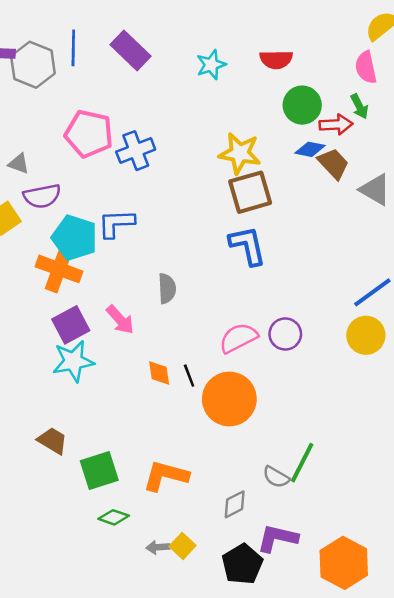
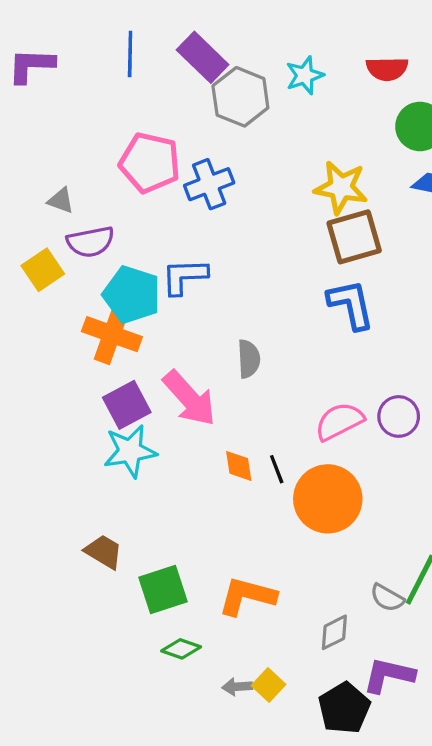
gray hexagon: (33, 65) -> (240, 97), moved
pink arrow: (120, 320) -> (189, 398), size x1.5

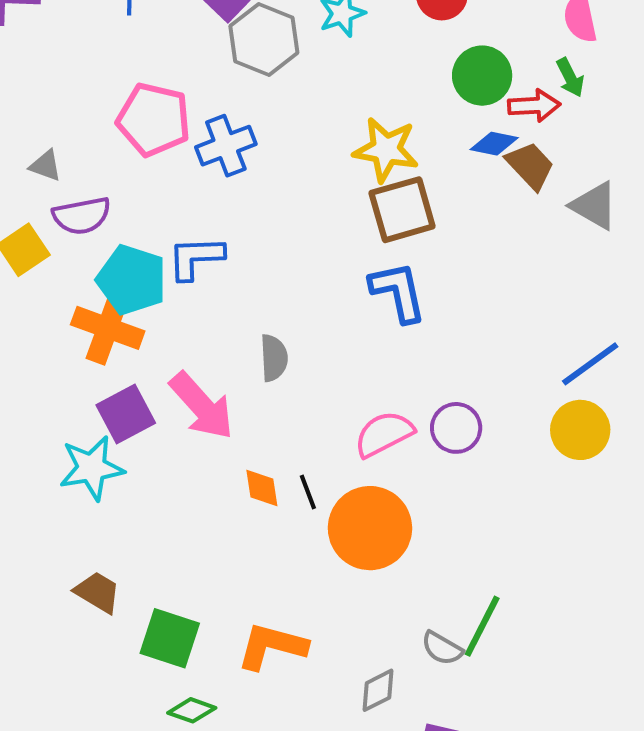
cyan star: (130, 451) -> (92, 468), moved
green square: (163, 590) -> (170, 638), turned 36

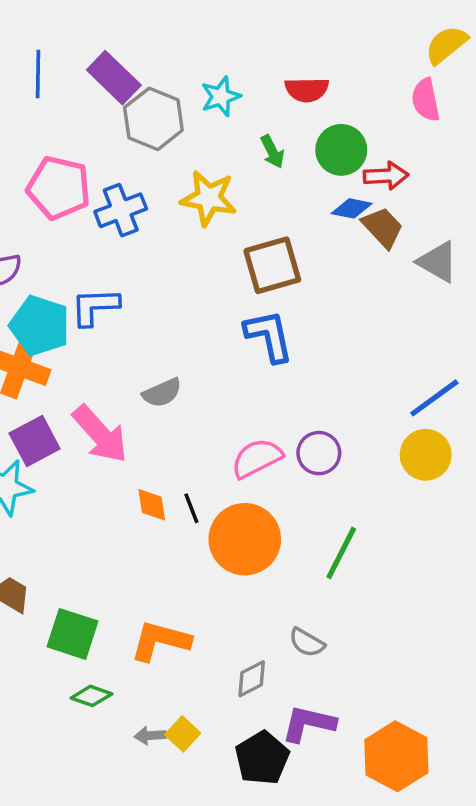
green arrow: (570, 78) -> (272, 152), moved
yellow star: (386, 150) -> (209, 198), moved
gray semicircle: (274, 358) -> (162, 393), turned 69
green line: (482, 626) -> (341, 553), moved

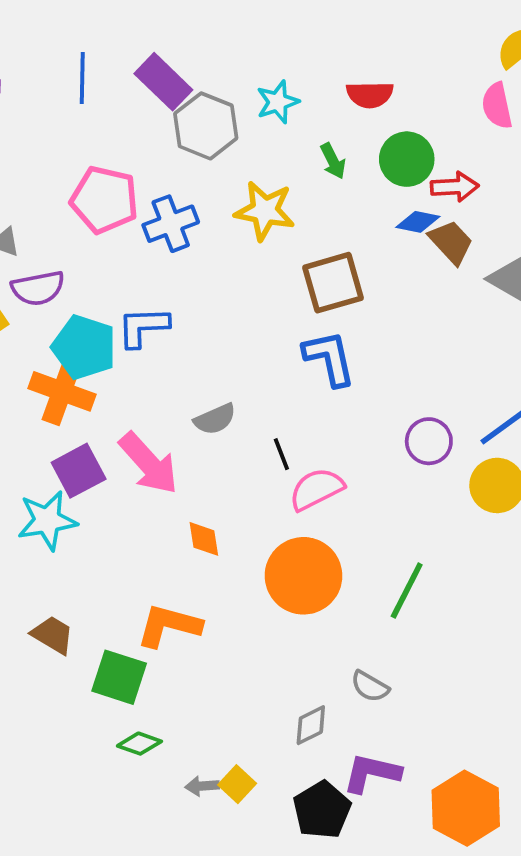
purple circle: (319, 453) -> (429, 441), moved
black line: (191, 508) -> (281, 454), moved
orange L-shape: (160, 641) -> (169, 626), moved

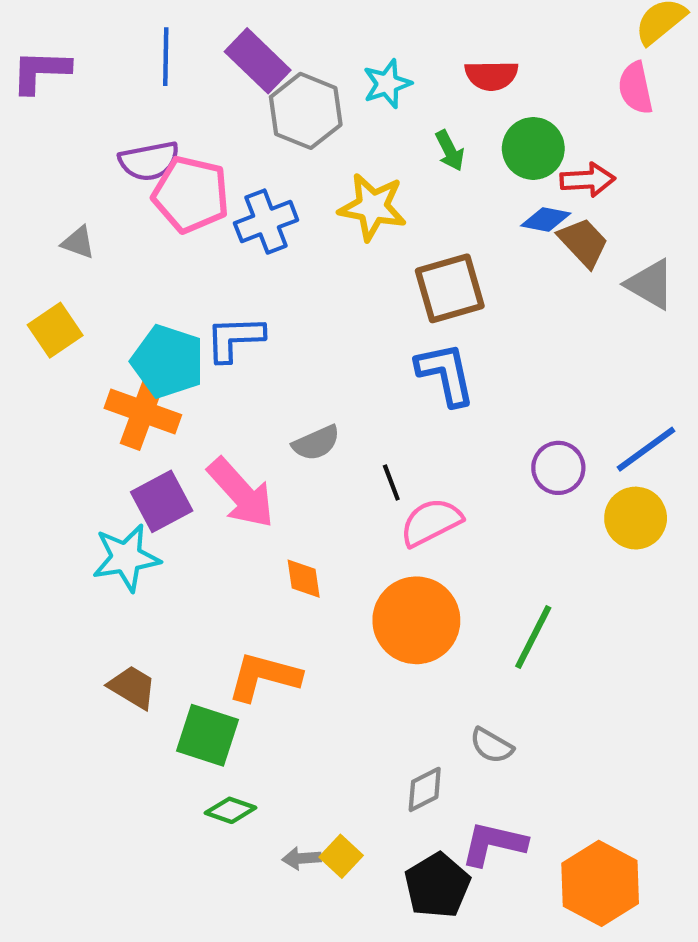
purple semicircle: (38, 288) -> (149, 161), moved

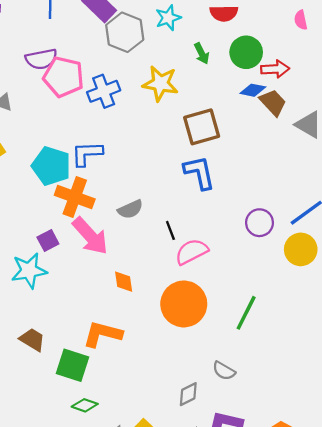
pink semicircle: (636, 88) -> (301, 20), size x0.7
orange cross: (143, 412) -> (75, 197), moved
purple square: (162, 501) -> (48, 240), size x0.7

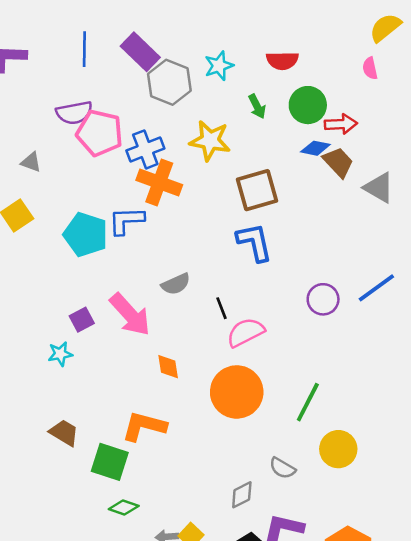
orange cross: (75, 197) -> (159, 182), moved
yellow circle: (301, 249) -> (338, 449), moved
cyan star: (29, 271) -> (60, 354), size x0.6

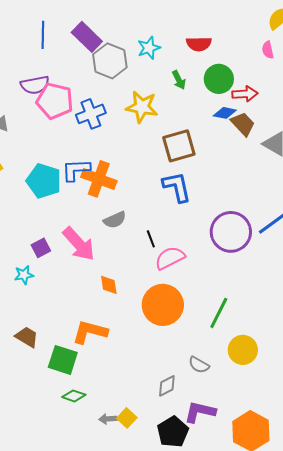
orange cross: (159, 182) -> (99, 179), moved
purple circle: (323, 299) -> (231, 232), size x1.6

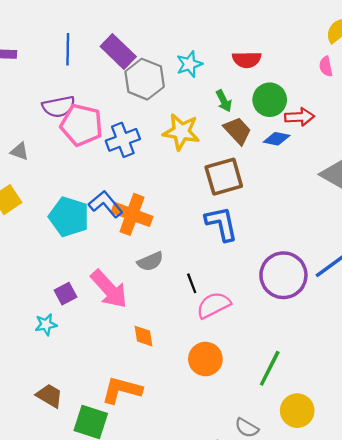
brown trapezoid: (243, 124) -> (238, 131), moved
blue L-shape: (76, 170) -> (106, 204), turned 52
orange circle: (163, 305) -> (205, 359), size x0.7

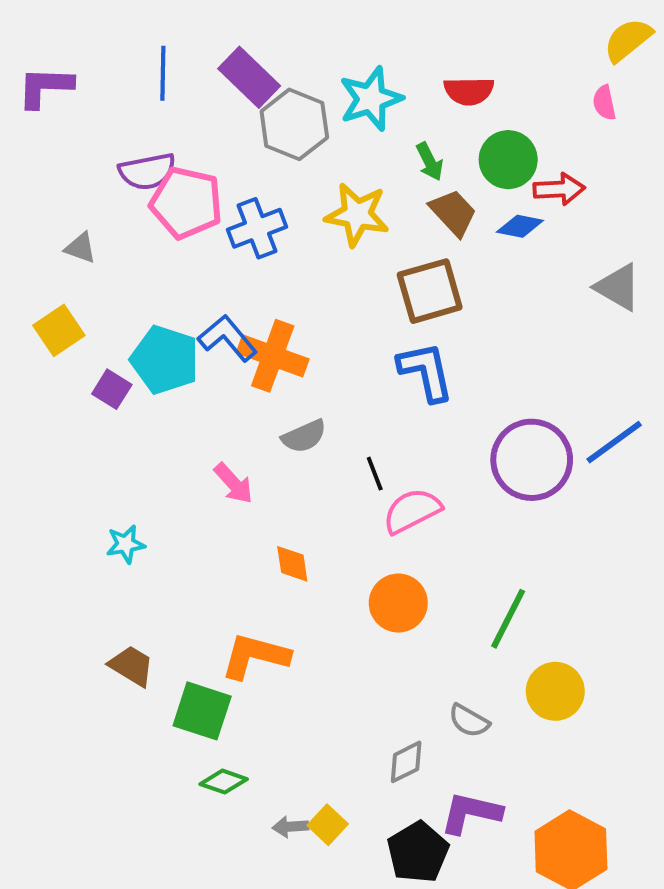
cyan star: (189, 64) -> (371, 99), size x1.4
pink arrow: (109, 289) -> (233, 483), size x0.6
purple square: (65, 294) -> (112, 389), moved, turned -30

